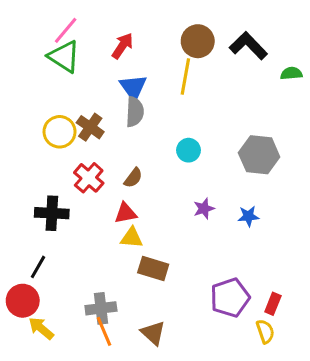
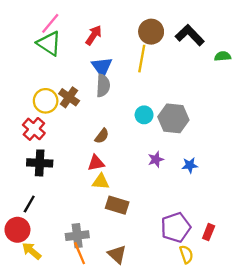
gray hexagon: (259, 155) -> (173, 118), moved
red cross: (89, 178) -> (34, 129), moved
yellow semicircle: (265, 331) -> (186, 254), moved

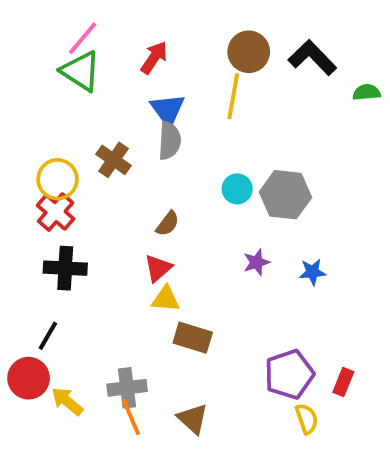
yellow circle: (46, 101) -> (58, 179), moved
red triangle: (96, 163) -> (158, 268), turned -30
yellow arrow: (32, 251) -> (67, 401), moved

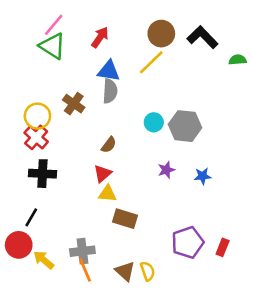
yellow line: (233, 96) -> (151, 62), turned 36
blue triangle: (168, 110) -> (109, 71), turned -45
yellow semicircle: (307, 419) -> (148, 271), moved

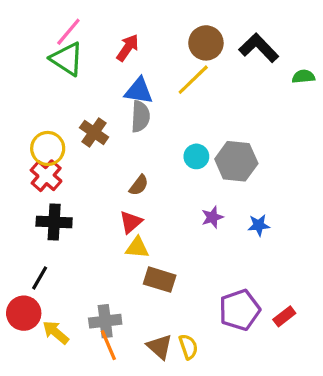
red rectangle: (223, 247) -> (284, 316), turned 30

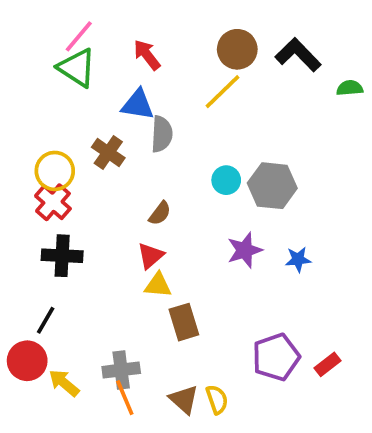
red arrow: (128, 48) -> (147, 55), turned -72
blue triangle: (139, 91) -> (138, 105), moved
purple star: (212, 217) -> (245, 250), size x1.4
brown rectangle: (160, 280) -> (184, 322), turned 56

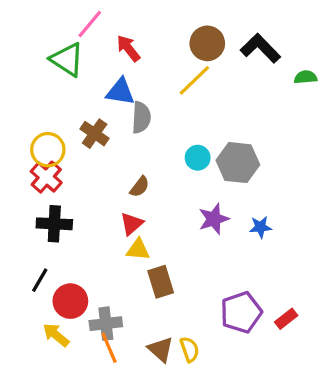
pink line: (79, 36) -> (90, 24), moved
red circle: (27, 361) -> (70, 301), moved

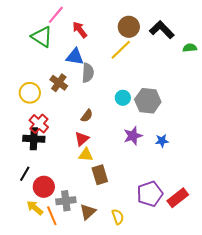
red cross: (46, 177) -> (39, 124), moved
red rectangle: (286, 319) -> (178, 198), size x1.5
orange line: (109, 348) -> (52, 216), moved
brown triangle: (161, 349) -> (88, 212), moved, turned 36

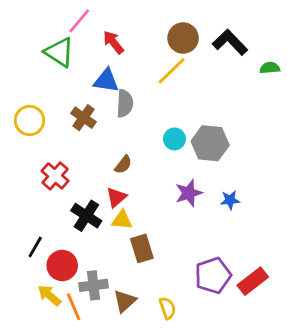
yellow circle: (30, 93) -> (29, 120), moved
black cross: (34, 139) -> (86, 216), moved, turned 30

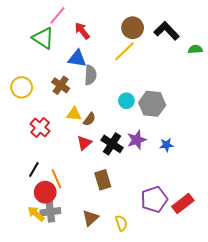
black cross: (86, 216) -> (112, 144), moved
yellow triangle: (122, 220) -> (74, 114), moved
black line: (35, 247) -> (34, 170), moved
gray cross: (93, 285) -> (50, 212), moved
orange line: (74, 307) -> (57, 179), moved

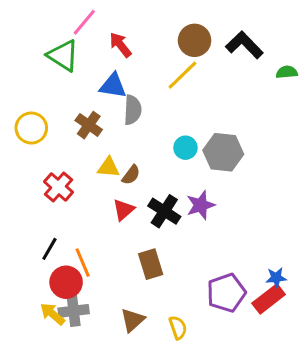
blue star: (167, 145) -> (276, 278), moved

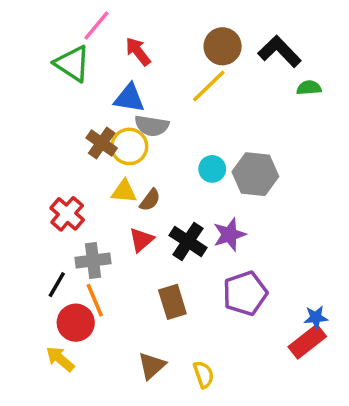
green semicircle: (287, 72) -> (309, 88), moved
gray semicircle: (133, 110) -> (152, 126), turned 96
yellow circle: (31, 128) -> (129, 146), moved
purple pentagon: (226, 293) -> (245, 293), moved
gray cross: (74, 311) -> (93, 260), moved

